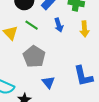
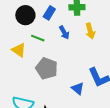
blue triangle: (48, 82) -> (78, 88), moved

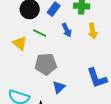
gray pentagon: (47, 68) -> (46, 64), turned -30
blue triangle: (78, 88) -> (59, 87), moved, turned 32

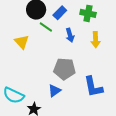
green line: (40, 33) -> (46, 27), moved
gray pentagon: (46, 64) -> (64, 69), moved

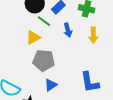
yellow triangle: (22, 42) -> (33, 38), moved, turned 42
gray pentagon: (64, 69) -> (44, 61), moved

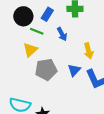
yellow arrow: (93, 35) -> (89, 51), moved
blue triangle: (51, 85) -> (74, 70), moved

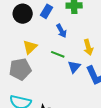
green line: (37, 31) -> (58, 54), moved
gray pentagon: (46, 70) -> (20, 69), moved

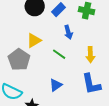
blue triangle: (74, 67) -> (56, 85), moved
gray pentagon: (20, 69) -> (19, 60), turned 30

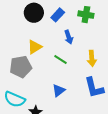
gray pentagon: (19, 60) -> (21, 67), turned 30

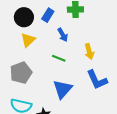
yellow triangle: (35, 47) -> (28, 40), moved
blue triangle: (59, 90) -> (63, 89), size x1.5

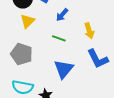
blue arrow: (63, 35) -> (62, 15), turned 72
gray pentagon: (21, 73) -> (22, 54), turned -30

